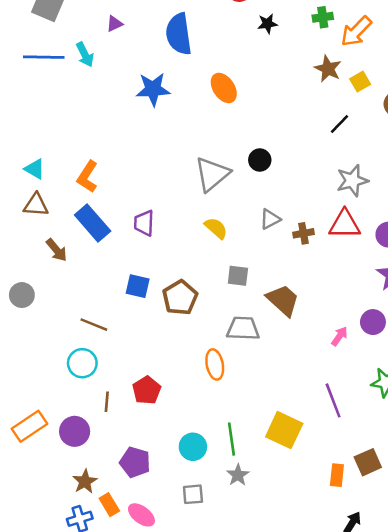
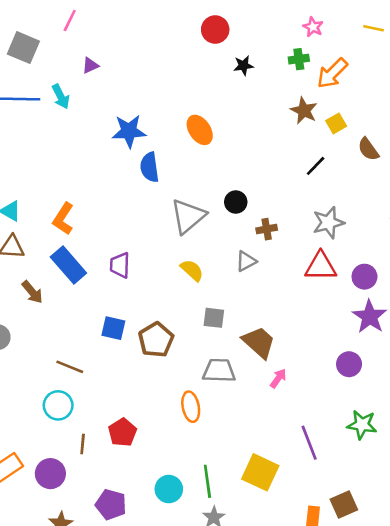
blue semicircle: (179, 34) -> (150, 167), moved, size x0.7
brown cross: (303, 233) -> (267, 229), moved
pink arrow: (339, 336) -> (278, 378), moved

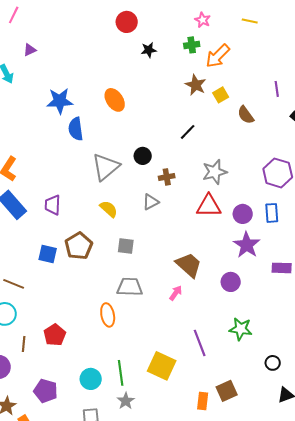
black line: (316, 166) -> (188, 132), moved
brown pentagon: (156, 340) -> (79, 246), moved
brown trapezoid: (259, 342) -> (189, 265), moved

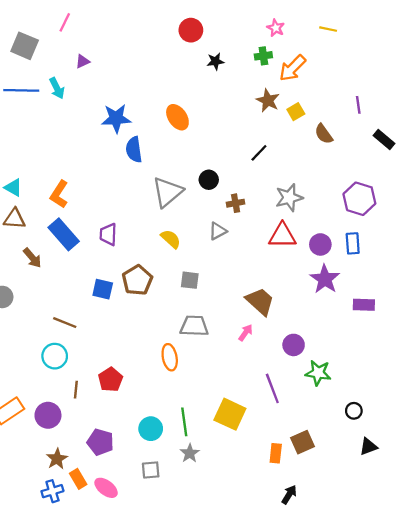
purple circle: (231, 282) -> (294, 345), moved

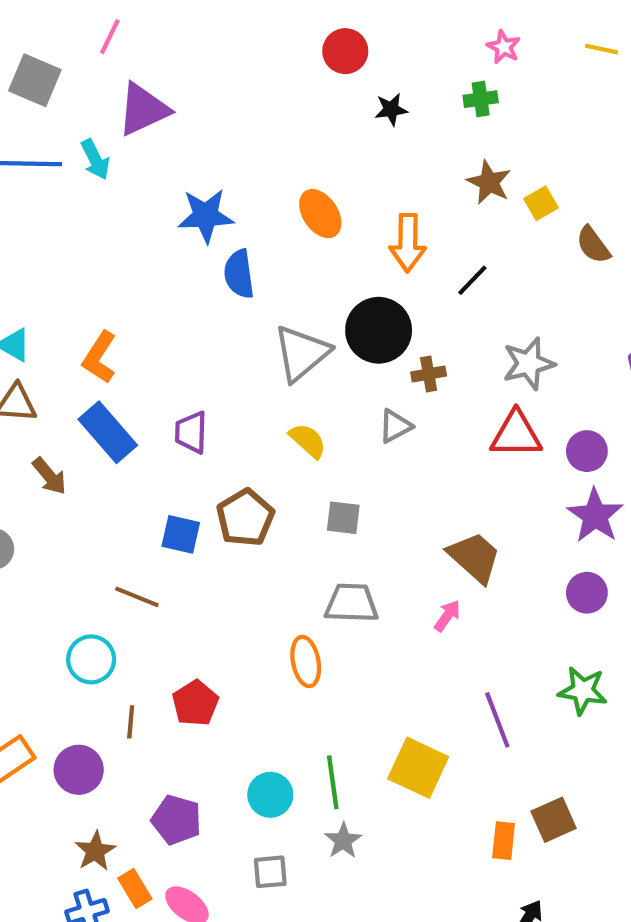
purple triangle: (83, 61) -> (143, 109), size x2.0
orange arrow: (292, 68) -> (408, 243), moved, turned -44
black circle: (209, 180) -> (379, 330), size x1.8
brown line: (65, 323) -> (137, 597), moved
purple circle: (294, 345) -> (587, 593), moved

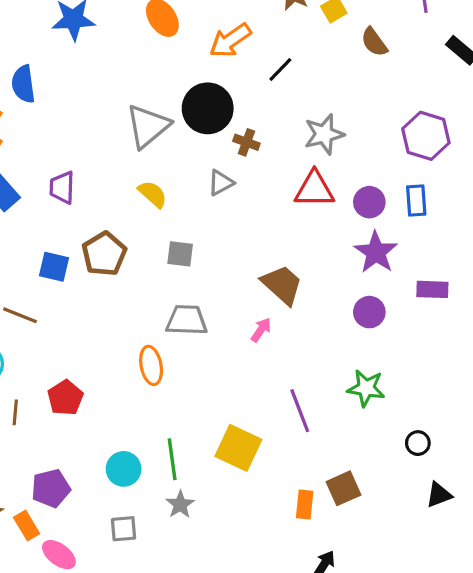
orange arrow: (408, 243) -> (230, 40), turned 54
blue semicircle: (239, 274) -> (23, 84), moved
brown cross: (429, 374) -> (246, 142), turned 30
purple pentagon: (177, 820) -> (51, 488), turned -30
orange rectangle: (135, 889) -> (27, 526), moved

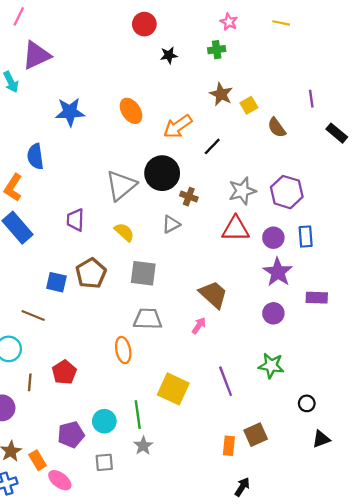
purple hexagon: (426, 136) -> (287, 192), moved
purple trapezoid: (62, 188) -> (75, 220), moved
gray square: (180, 254) -> (143, 273), size x1.4
yellow square: (238, 448) -> (173, 389), moved
purple pentagon: (51, 488) -> (71, 435), moved

